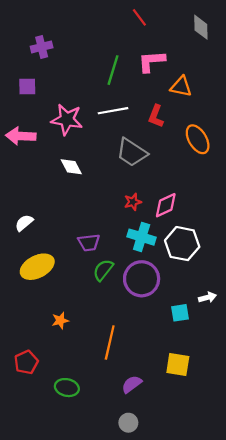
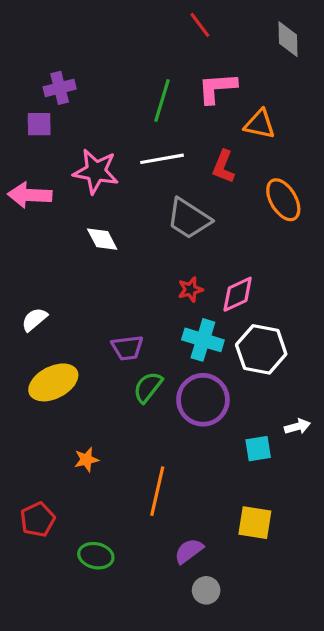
purple cross: (42, 47) -> (60, 88), moved
gray circle: (128, 423) -> (206, 590), moved

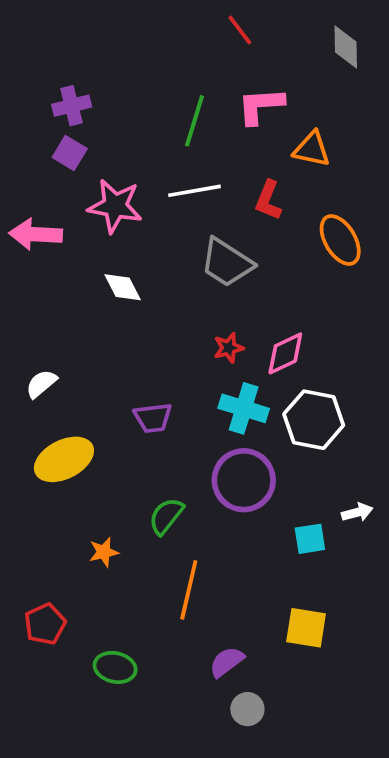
purple square: (39, 124) -> (70, 153), moved, turned 32
green semicircle: (148, 387) -> (166, 516), moved

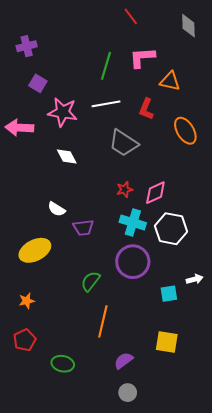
purple cross: (72, 106) -> (27, 46), moved
white semicircle: (41, 384) -> (57, 209), moved, turned -108
orange star: (104, 552) -> (27, 301), moved
gray circle: (247, 709) -> (128, 393), moved

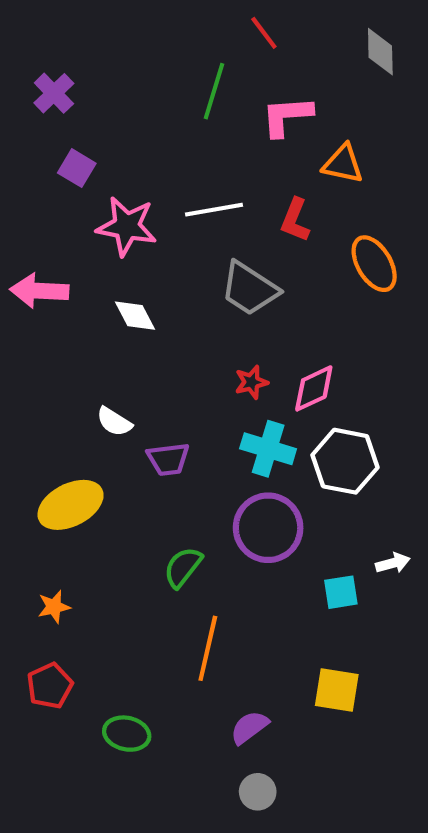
purple cross: (27, 46) -> (54, 93), turned -30
green line: (106, 66) -> (214, 91), moved
pink arrow: (19, 128) -> (39, 291), moved

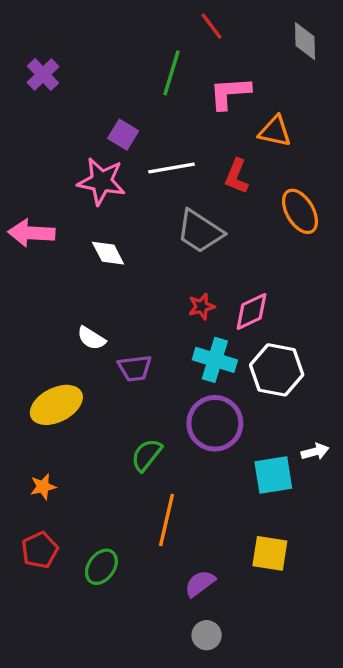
purple square: (77, 168) -> (123, 135), moved
cyan square: (341, 592) -> (273, 475), size x1.4
green ellipse: (127, 734) -> (101, 567), moved, turned -66

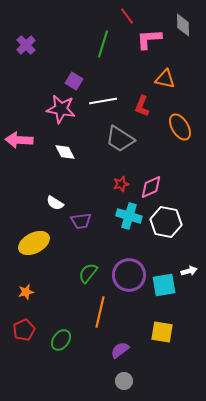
pink L-shape: (230, 93) -> (149, 39), moved
purple circle: (215, 423) -> (129, 275), moved

